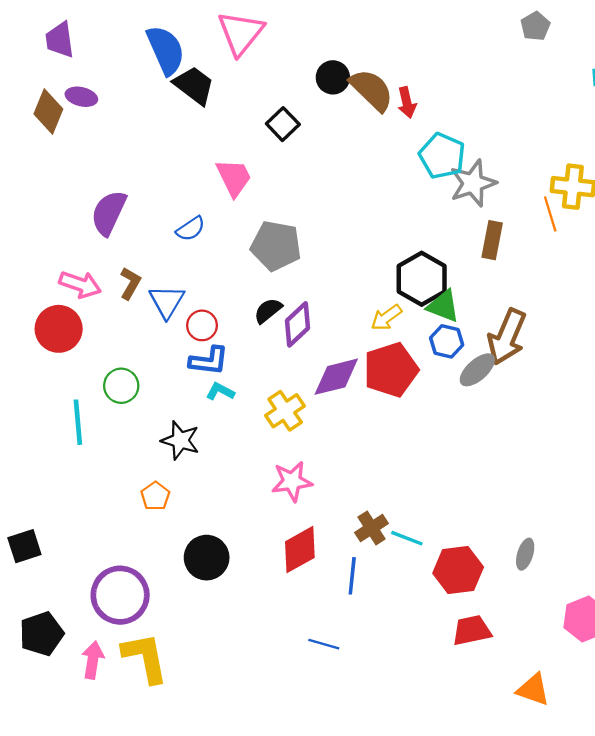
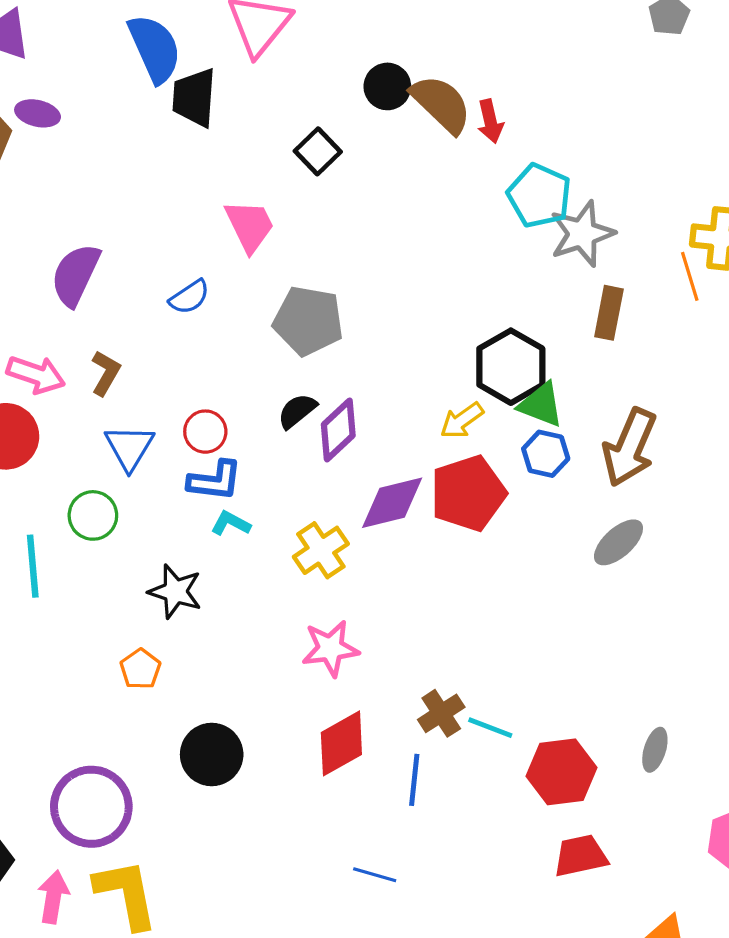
black trapezoid: (194, 85) -> (194, 98), turned -123
blue triangle: (167, 302) -> (129, 447), moved
gray ellipse: (477, 370) -> (618, 542), moved

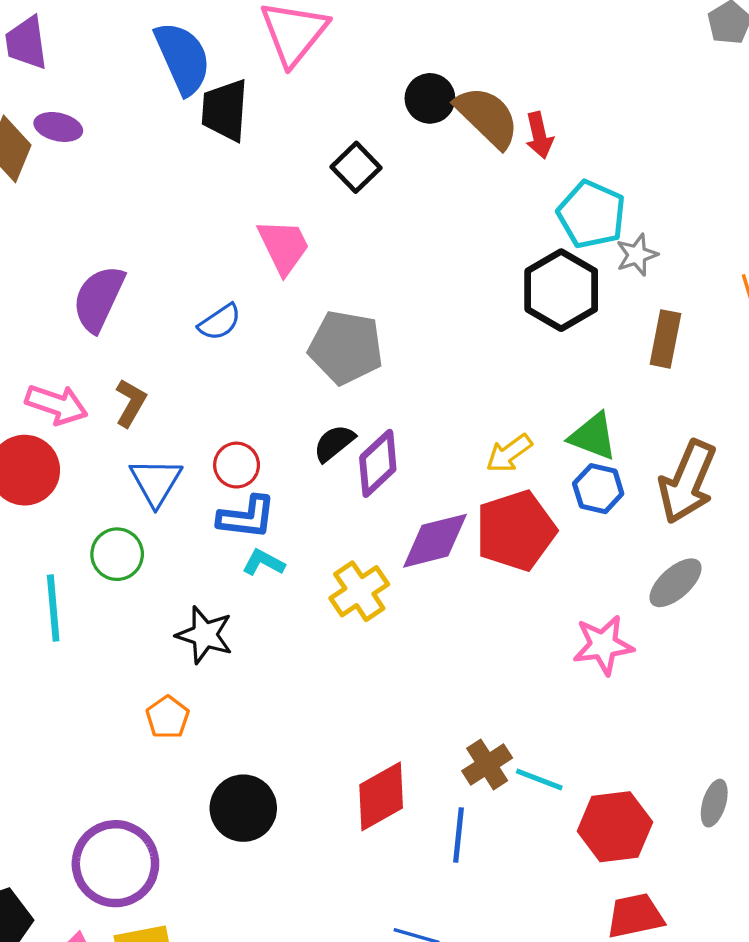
gray star: (582, 234) -> (637, 255), size x0.6
black hexagon: (511, 367) -> (561, 290), moved
pink star: (330, 648) -> (603, 645), moved

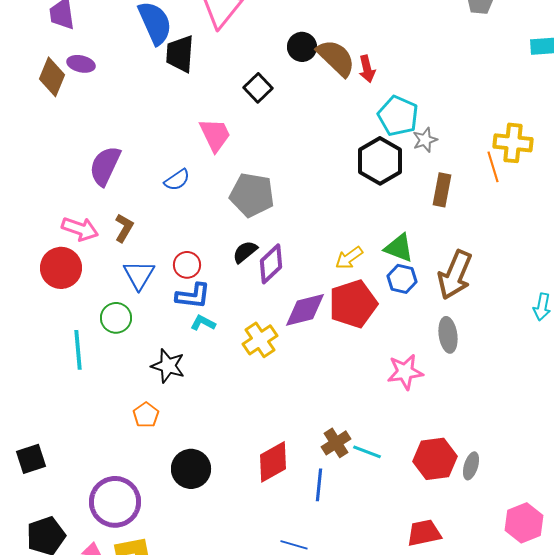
gray ellipse: (676, 583) -> (448, 335), turned -56
red hexagon: (615, 827) -> (435, 459), moved

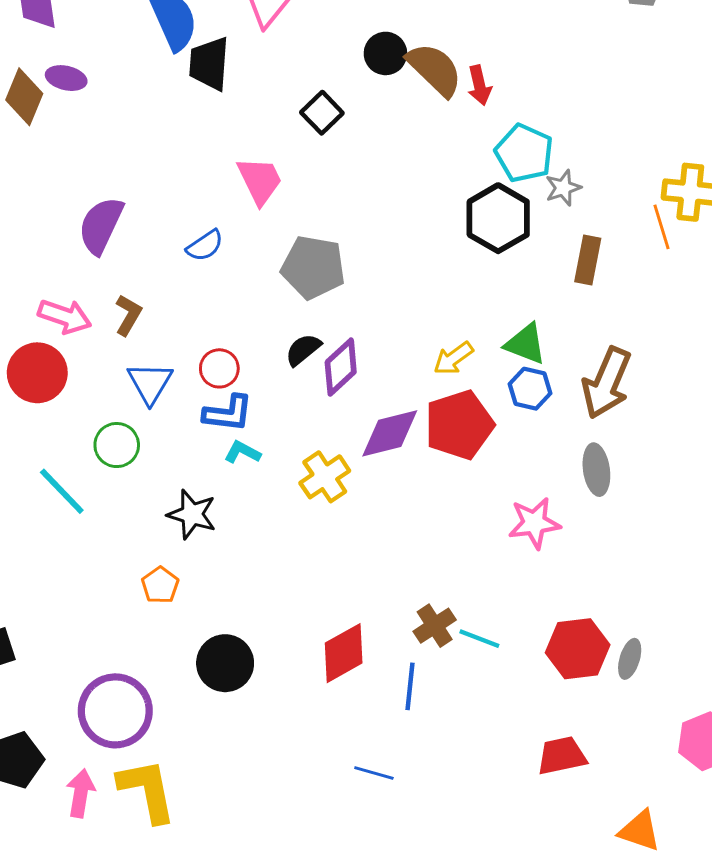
cyan line: (78, 350) -> (62, 491), turned -39

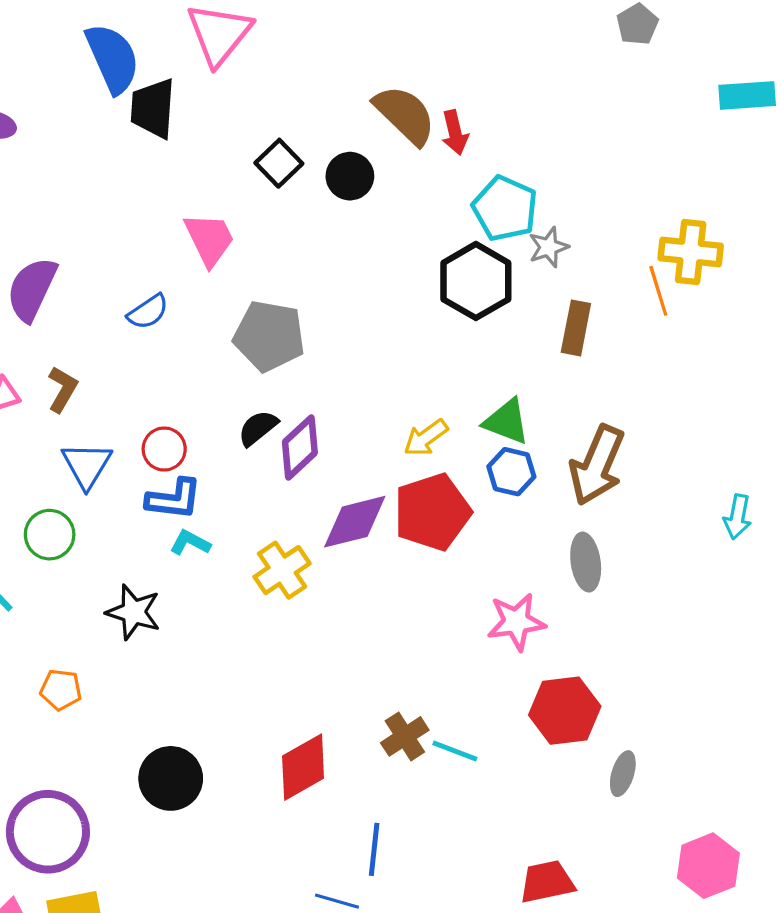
black circle: (385, 53) -> (350, 176), moved
orange pentagon: (160, 585) -> (61, 690), moved, turned -30
red hexagon: (578, 649) -> (565, 711), moved
blue line: (410, 686) -> (374, 849), moved

